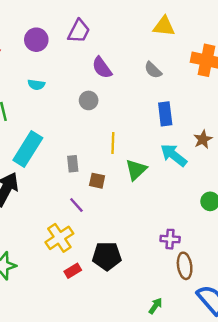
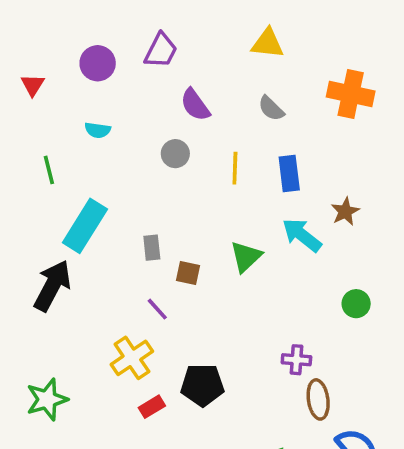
yellow triangle: (164, 26) -> (268, 43), moved
yellow line: (113, 143) -> (235, 168), moved

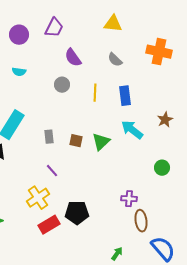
brown star: (345, 211) -> (165, 120), moved
brown square: (188, 273) -> (76, 141), moved
red rectangle: (152, 407) -> (49, 225), size x1.5

